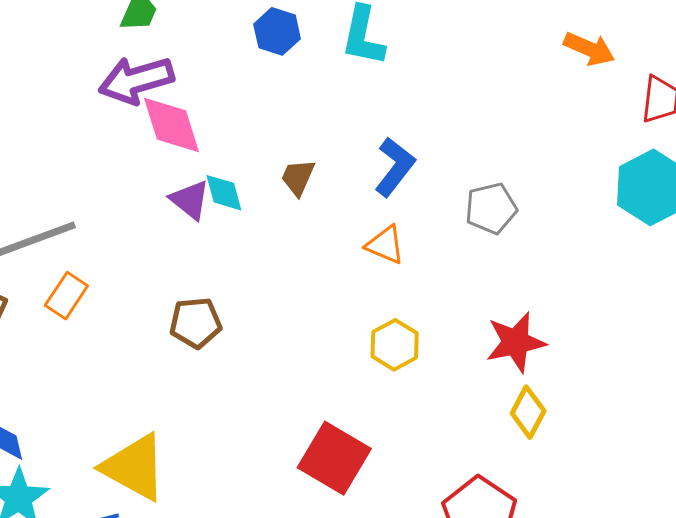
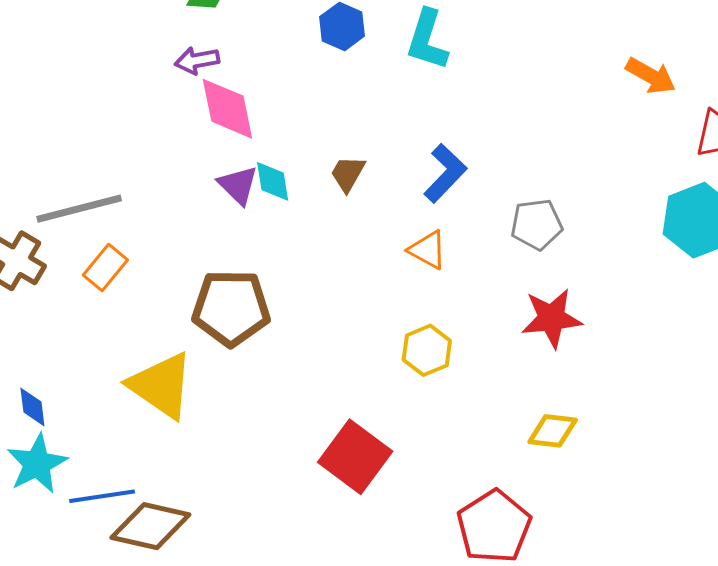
purple arrow: (136, 80) -> (197, 60), size x0.6
brown pentagon: (196, 323) -> (231, 308), size x1.5
red star: (516, 342) -> (552, 318), moved
yellow diamond: (528, 412) -> (553, 431), turned 63
yellow triangle: (134, 467) -> (161, 386), moved

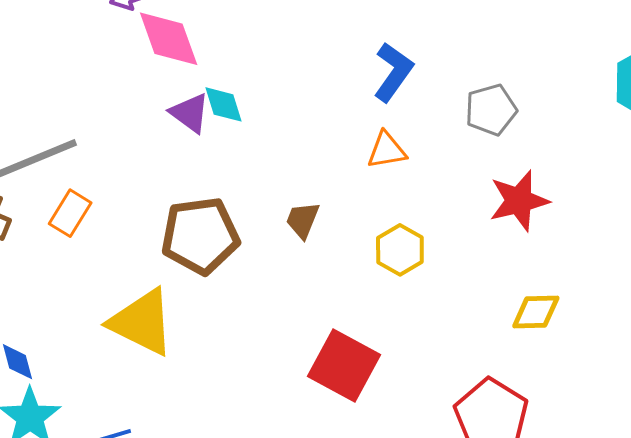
brown trapezoid: (348, 174) -> (303, 220), moved
orange triangle: (428, 250) -> (387, 150), turned -30

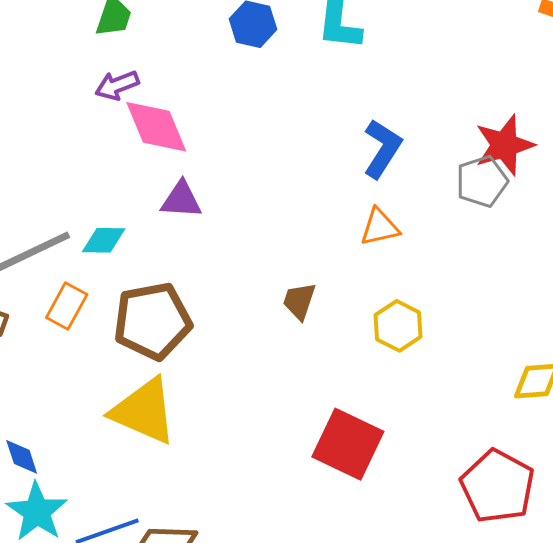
cyan diamond: (223, 104) -> (104, 240), moved, turned -69
purple triangle: (190, 113) -> (181, 200), turned -30
red star: (519, 201) -> (504, 145), moved
brown pentagon: (200, 236) -> (152, 321), moved

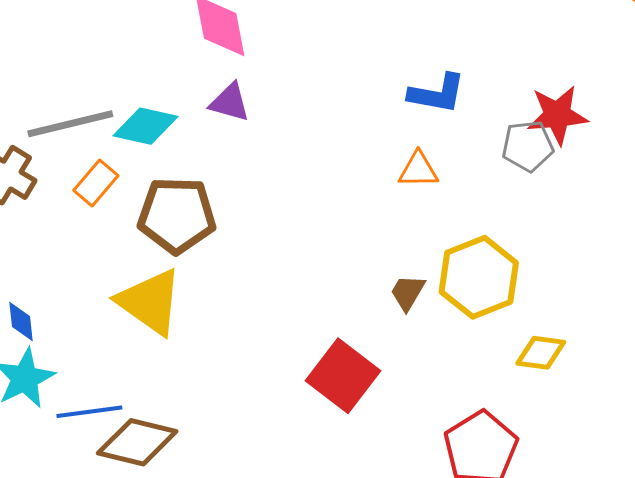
blue L-shape: (382, 149) -> (437, 93), turned 56
cyan diamond: (104, 240) -> (146, 126), size x1.4
brown trapezoid: (299, 301) -> (408, 292), moved
yellow hexagon: (398, 326) -> (479, 277), moved, size x1.6

